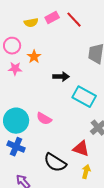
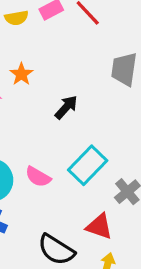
black arrow: (61, 77) -> (66, 107), turned -49
cyan rectangle: (84, 97) -> (88, 165), moved, turned -75

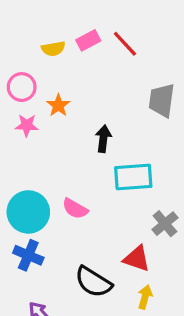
black arrow: (66, 107) -> (103, 139), turned -35
cyan rectangle: (88, 165) -> (133, 177), moved, turned 42

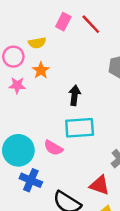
pink rectangle: (88, 40) -> (63, 22), turned -35
yellow semicircle: (53, 49) -> (37, 43), moved
cyan rectangle: (133, 177) -> (80, 128), moved
blue cross: (28, 255) -> (31, 180), moved

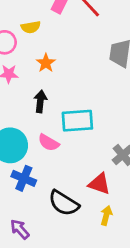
orange star: (41, 70) -> (46, 63), moved
black arrow: (75, 95) -> (40, 101), moved

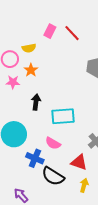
orange star: (46, 63) -> (31, 70), moved
pink semicircle: (49, 143) -> (53, 143), moved
blue cross: (24, 178) -> (35, 158), moved

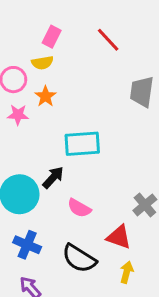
pink rectangle: (50, 31) -> (52, 37), moved
black arrow: (36, 102) -> (53, 177), moved, turned 35
cyan rectangle: (63, 116) -> (82, 144), moved
blue cross: (35, 158) -> (27, 245), moved

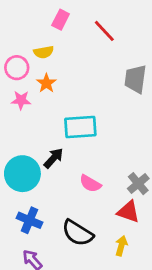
pink rectangle: (52, 37) -> (61, 20), moved
pink semicircle: (79, 208) -> (90, 184), moved
red triangle: (119, 237) -> (128, 212), moved

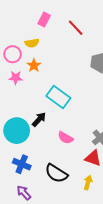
cyan rectangle: (80, 127) -> (58, 97), turned 40

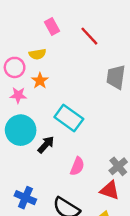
pink rectangle: (44, 20) -> (52, 26), turned -56
cyan circle: (17, 131) -> (21, 130), moved
pink semicircle: (66, 138) -> (77, 166), turned -98

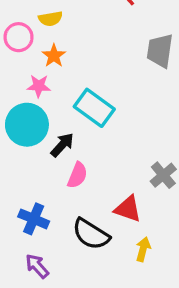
pink star: (18, 95) -> (39, 86), moved
pink semicircle: (77, 166) -> (77, 175), moved
red triangle: (110, 190) -> (128, 209), moved

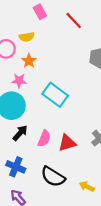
black arrow: (62, 145) -> (20, 133), moved
red triangle: (128, 209) -> (67, 143), moved, turned -36
yellow arrow: (143, 249) -> (87, 186), turned -80

